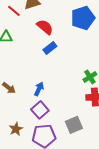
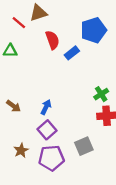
red semicircle: (45, 27) -> (52, 40), turned 30
blue rectangle: (50, 48) -> (72, 53), moved

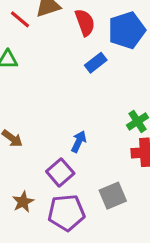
red semicircle: (52, 40) -> (85, 22), moved
blue arrow: (46, 107) -> (79, 142), moved

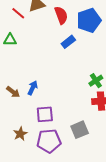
blue arrow: (79, 142) -> (33, 88), moved
purple square: (60, 172) -> (45, 114), turned 36

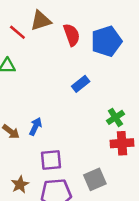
blue rectangle: (68, 42) -> (81, 84), moved

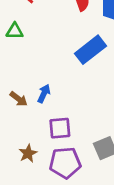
blue rectangle: (81, 84) -> (90, 50), size x1.6

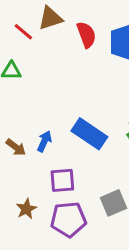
blue rectangle: (90, 50) -> (89, 134), moved, turned 72

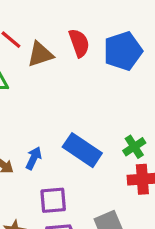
brown triangle: (50, 18) -> (40, 54), moved

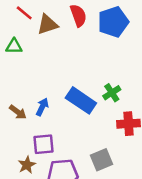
green cross: (134, 147) -> (112, 93), moved
purple square: (53, 200) -> (44, 144), moved

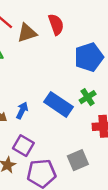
blue pentagon: (113, 22) -> (89, 57), moved
purple square: (44, 144) -> (23, 146), turned 35

